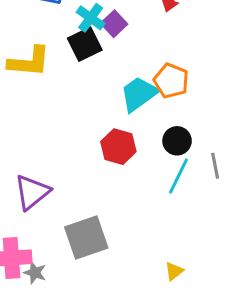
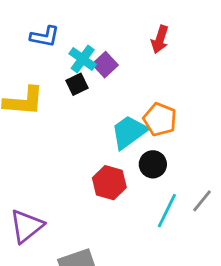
black square: (85, 44) -> (77, 84), size x0.7
black circle: (177, 141) -> (153, 164), moved
gray line: (215, 166) -> (202, 201), turned 50

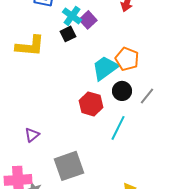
gray line: (202, 201) -> (147, 96), moved
cyan line: (167, 211) -> (118, 128), moved
purple triangle: (26, 226) -> (32, 135), size x0.6

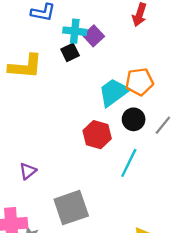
cyan cross: (72, 16) -> (75, 31), turned -30
orange pentagon: (127, 59) -> (139, 82), turned -30

